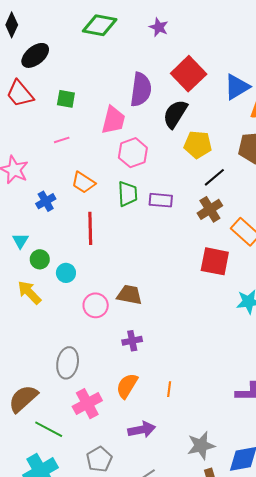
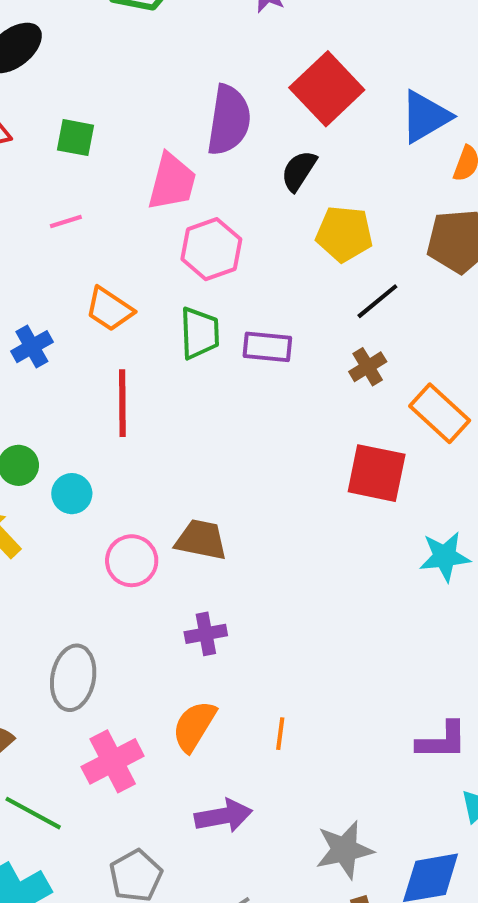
black semicircle: (175, 114) -> (299, 171), size x0.7
brown cross: (210, 209) -> (368, 367), size x0.7

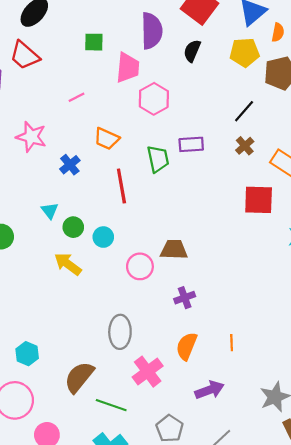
green square: (76, 138) -> (94, 42), moved
yellow pentagon: (344, 234) -> (245, 52), moved
green trapezoid: (200, 333) -> (158, 159), moved

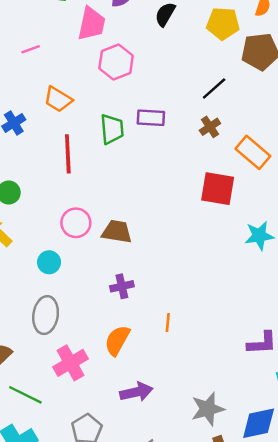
cyan circle: (103, 237) -> (49, 262), moved
pink circle: (140, 266) -> (76, 223), moved
orange line: (232, 343) -> (168, 322), moved

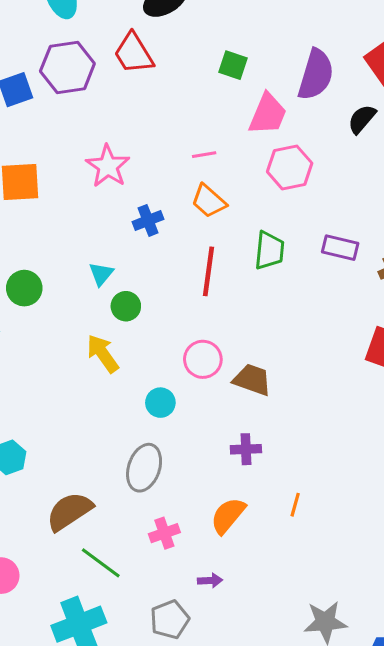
pink line: (31, 49) -> (204, 155), moved
purple rectangle: (151, 118) -> (340, 248), moved
pink cross: (70, 363) -> (164, 533), size x0.7
purple arrow: (136, 392) -> (210, 581), moved, size x0.6

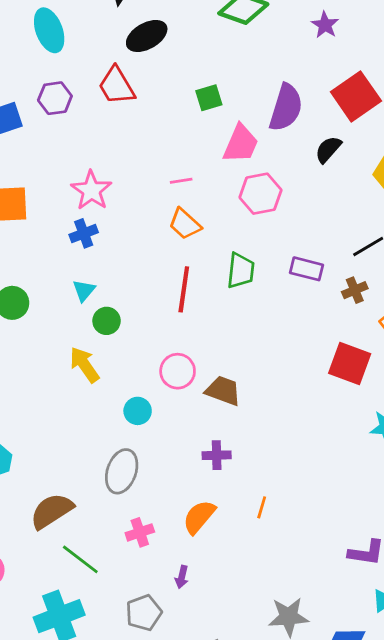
green square: (233, 65) -> (209, 98), turned -36
purple hexagon: (67, 67) -> (55, 98), size x0.7
blue cross: (148, 220) -> (84, 233), moved
purple arrow: (210, 581) -> (182, 577), turned 105

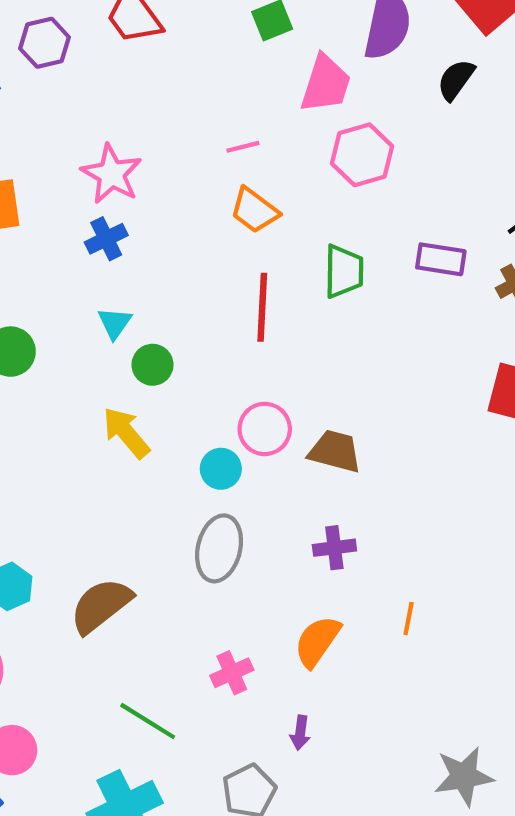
cyan circle: (138, 411) -> (221, 469), moved
gray ellipse: (122, 471) -> (219, 548), moved
brown semicircle: (52, 511) -> (101, 606), moved

